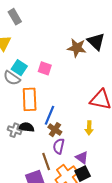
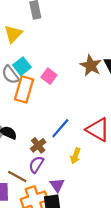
orange rectangle: (30, 99) -> (24, 89), moved
blue line: (50, 115) -> (60, 128), moved
brown line: (46, 161) -> (17, 176), turned -60

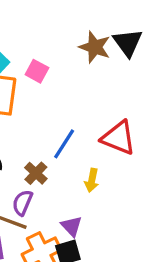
purple semicircle: (36, 165) -> (22, 203), moved

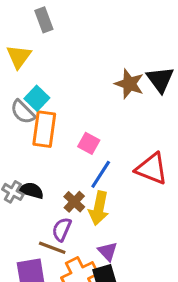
pink square: (37, 71) -> (89, 143), moved
yellow arrow: (92, 180) -> (99, 208), moved, size x1.5

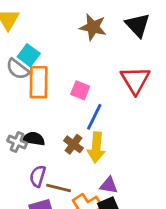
brown star: (129, 84) -> (93, 27), moved
red triangle: (152, 169) -> (135, 80), moved, turned 44
purple semicircle: (62, 229) -> (38, 176), moved
purple triangle: (108, 251) -> (109, 185), turned -30

